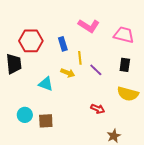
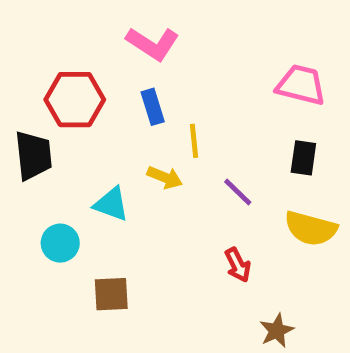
pink L-shape: (89, 26) -> (153, 44), moved
purple line: (96, 70) -> (238, 192), moved
red arrow: (98, 109) -> (238, 265), turned 40
cyan circle: (25, 115) -> (60, 243), moved

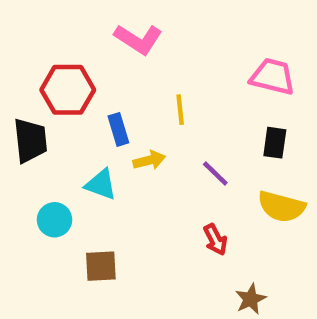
blue rectangle: (153, 107) -> (118, 129), moved
yellow line: (194, 141) -> (180, 110), moved
yellow arrow: (165, 177) -> (149, 160), turned -36

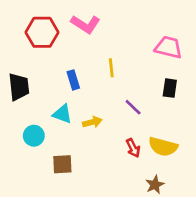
red hexagon: (68, 90) -> (42, 32), moved
yellow arrow: (149, 160) -> (92, 122), moved
yellow semicircle: (281, 207) -> (163, 147), moved

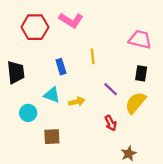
yellow semicircle: (163, 147) -> (135, 103), moved, turned 115

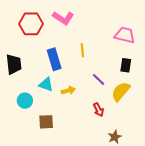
blue rectangle: (61, 67) -> (54, 59), size x1.5

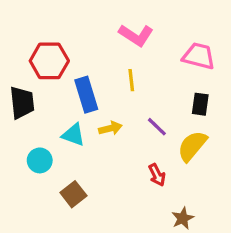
pink L-shape: (63, 18) -> (136, 35), moved
red hexagon: (31, 24) -> (49, 61), moved
yellow arrow: (68, 91) -> (110, 128), moved
brown square: (46, 122) -> (73, 194), turned -35

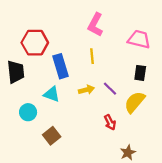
pink L-shape: (136, 35) -> (95, 25), turned 85
yellow arrow: (110, 128) -> (86, 90), moved

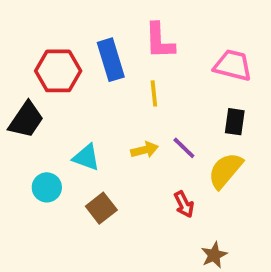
pink L-shape: (95, 25) -> (160, 41), turned -30
blue rectangle: (61, 66) -> (111, 60), moved
black trapezoid: (16, 72) -> (26, 120), turned 40
brown square: (52, 136) -> (101, 208), moved

